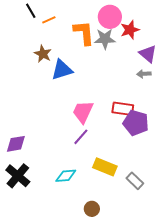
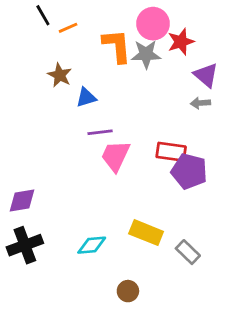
blue triangle: (62, 70) -> (86, 97), size x0.7
purple line: (81, 137) -> (100, 132), moved, turned 42
black cross: (18, 176) -> (25, 245), turned 30

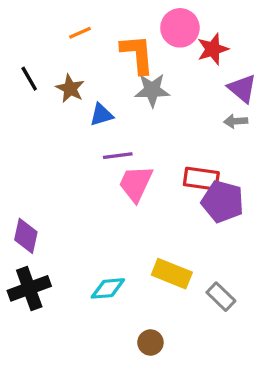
black line: (43, 15) -> (29, 79), moved
gray star: (146, 54) -> (152, 90), moved
purple diamond: (22, 201) -> (26, 236), turned -68

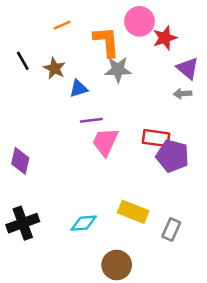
purple diamond: (26, 236) -> (20, 161), moved
gray rectangle: (221, 297) -> (171, 229), turned 70
brown circle: (150, 342) -> (117, 265), size x1.5

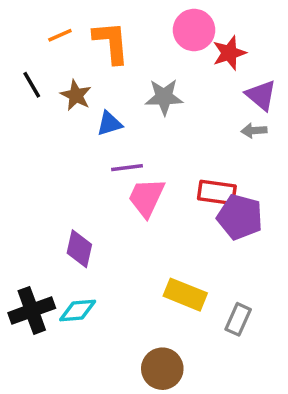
orange line: (62, 25) -> (60, 35), moved
orange L-shape: (106, 42) -> (111, 42), moved
purple diamond: (20, 161) -> (79, 249), moved
cyan diamond: (84, 223) -> (78, 310), moved

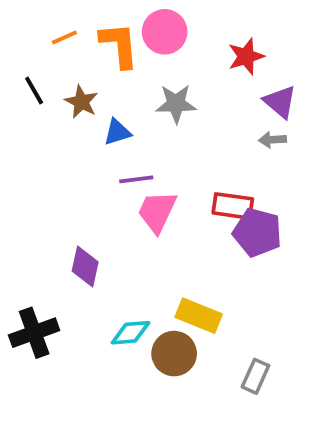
pink circle: (194, 30) -> (165, 32), moved
cyan diamond: (78, 310) -> (131, 333), moved
gray rectangle: (238, 319) -> (255, 376), moved
brown circle: (162, 369) -> (174, 354), moved

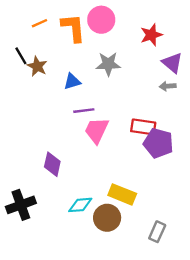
brown star: (81, 102) -> (37, 66), moved

